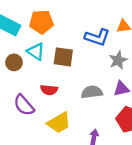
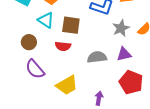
brown circle: (14, 62) -> (29, 42), moved
red semicircle: (49, 90) -> (63, 46), moved

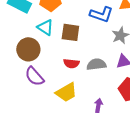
brown circle: (29, 42) -> (28, 49), size x1.5
red semicircle: (63, 46) -> (71, 63), moved

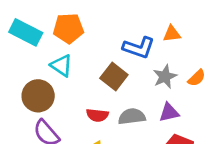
brown square: (70, 32) -> (114, 77), moved, turned 30

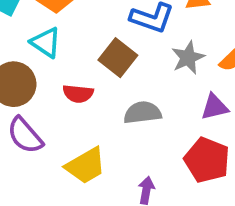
purple triangle: (169, 112) -> (215, 107), moved
red semicircle: (97, 115) -> (78, 94), moved

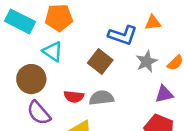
red semicircle: (78, 94) -> (74, 97), moved
gray semicircle: (142, 113) -> (101, 98), moved

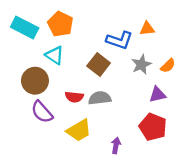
orange pentagon: (59, 18) -> (60, 24), turned 30

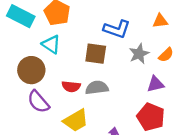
orange triangle: (147, 29) -> (160, 21), moved
brown square: (99, 64) -> (96, 54), turned -30

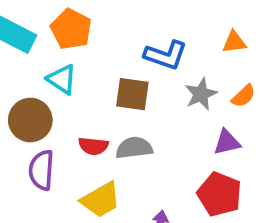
purple semicircle: (38, 102) -> (41, 170), turned 45

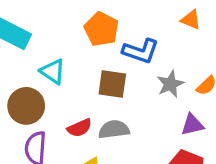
orange pentagon: (71, 29) -> (101, 29), moved
orange triangle: (234, 42) -> (191, 20), moved, turned 30
red semicircle: (93, 146) -> (79, 128), turned -30

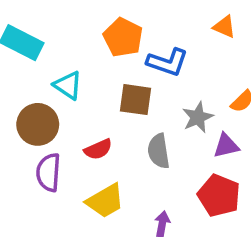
gray star: (170, 84) -> (198, 117), moved
gray semicircle: (114, 129) -> (159, 151), moved, turned -92

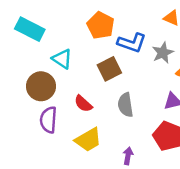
brown square: (135, 100) -> (109, 69), turned -35
gray star: (198, 117) -> (163, 53), moved
red semicircle: (98, 149) -> (83, 104), turned 66

